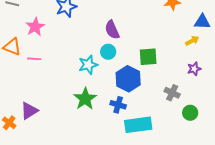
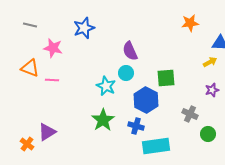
pink star: (35, 27) -> (53, 48), turned -30
cyan star: (88, 65) -> (106, 86), turned -30

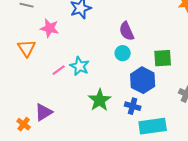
orange triangle: (30, 68) -> (27, 48), turned 36
pink line: (52, 80) -> (59, 70), moved, turned -40
cyan star: (106, 86) -> (80, 66), moved

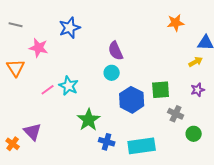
green square: (163, 58) -> (161, 90), moved
blue cross: (133, 106) -> (107, 142), moved
purple triangle: (44, 112) -> (33, 132), turned -42

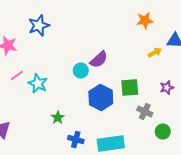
purple semicircle: (116, 51) -> (99, 60), moved, turned -108
yellow arrow: (196, 62) -> (155, 52), moved
pink line: (48, 90) -> (17, 76), moved
green star: (89, 120) -> (58, 118), size x0.6

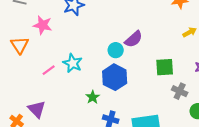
pink line: (17, 76) -> (49, 70), moved
blue hexagon: (101, 98) -> (115, 77), moved

